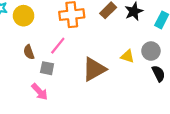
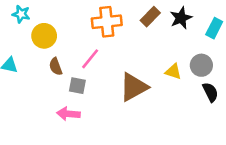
yellow circle: (24, 16) -> (44, 36), moved
pink arrow: (40, 92) -> (68, 114), turned 138

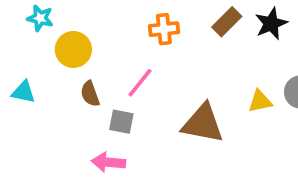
orange cross: (107, 22) -> (164, 29), size x0.7
yellow triangle: (173, 72) -> (260, 101), turned -30
brown triangle: (134, 87) -> (203, 123), turned 40

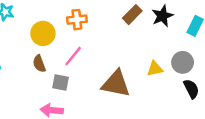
orange cross: (164, 29) -> (77, 20), moved
yellow circle: (73, 49) -> (43, 33), moved

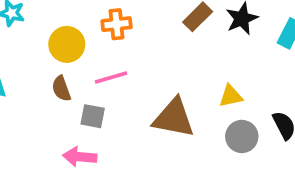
pink line: (73, 56) -> (111, 78), turned 35
gray circle: (183, 62) -> (242, 136), moved

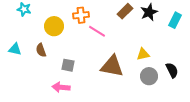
pink line: (111, 78) -> (97, 31), moved, turned 48
brown semicircle: (61, 89) -> (41, 50), moved

